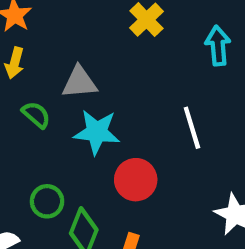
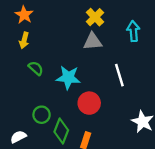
gray triangle: (79, 82) -> (93, 42), moved

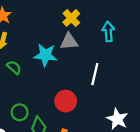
white line: (119, 75) -> (95, 74), turned 30
cyan star: (68, 78) -> (45, 55), moved

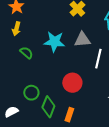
gray triangle: (69, 42) -> (82, 40), moved

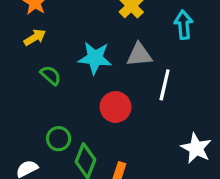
yellow arrow: (16, 29) -> (35, 37), turned -136
red circle: (72, 83) -> (116, 107), moved

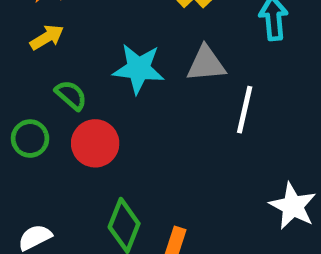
red circle: (116, 107) -> (95, 143), moved
green circle: (59, 139) -> (30, 139), moved

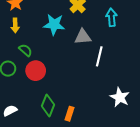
yellow arrow: (47, 37) -> (15, 26), turned 120
cyan star: (139, 69) -> (54, 25), moved

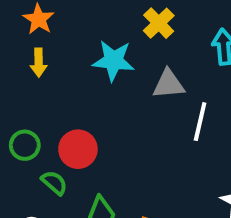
green semicircle: (25, 50) -> (54, 183), moved

